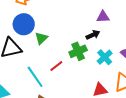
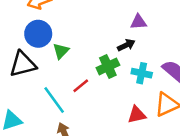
cyan cross: (105, 57) -> (142, 73), turned -35

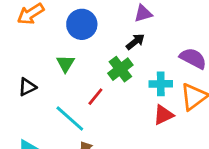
blue circle: (38, 34) -> (82, 24), moved
black triangle: (23, 64) -> (27, 87), size x0.6
cyan cross: (142, 73) -> (161, 84), moved

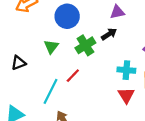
green cross: (120, 69) -> (85, 45), moved
red triangle: (163, 115) -> (126, 95), turned -42
cyan line: (70, 118) -> (51, 91), turned 70

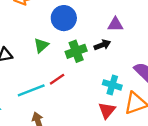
cyan line: (51, 91) -> (31, 90), turned 30

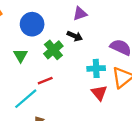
black arrow: (102, 45) -> (75, 36), turned 64
red line: (57, 79) -> (45, 81), turned 32

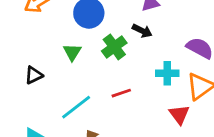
red line: (45, 81) -> (121, 93), moved
red triangle: (99, 93) -> (179, 114), moved

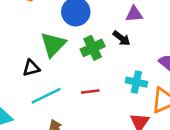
green triangle: (72, 52) -> (53, 44), size x1.5
black triangle: (34, 75) -> (31, 68), moved

